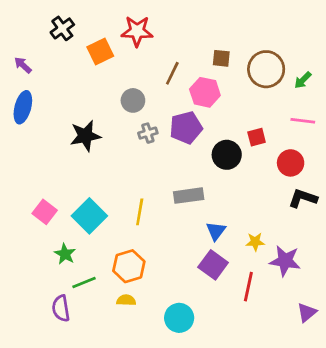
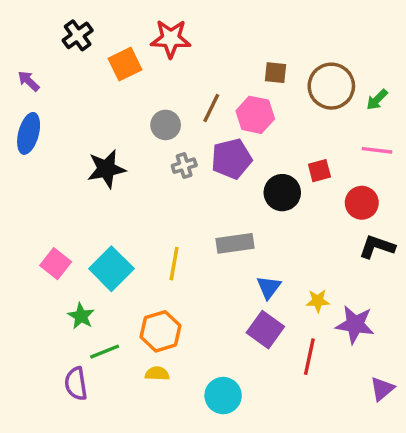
brown line: (172, 73) -> (211, 108), moved

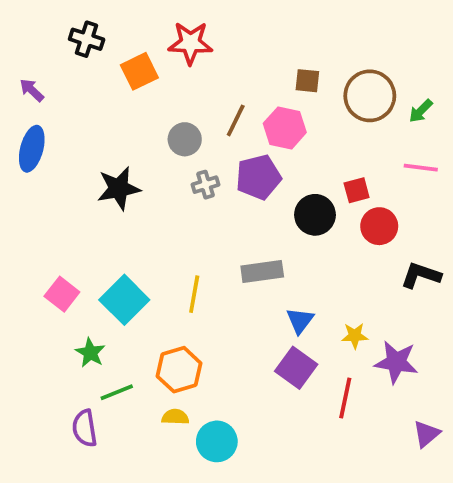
black cross: (78, 35) -> (87, 39), turned -36
red circle: (362, 203) -> (379, 226), moved
cyan circle: (223, 396) -> (217, 441), moved

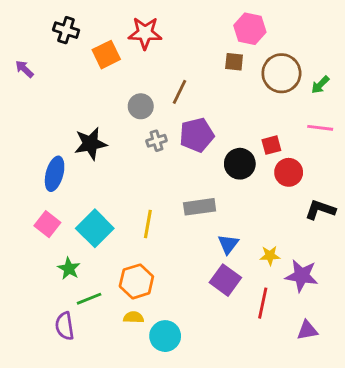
pink hexagon: (285, 128) -> (250, 29), moved
blue ellipse: (32, 149) -> (55, 174), moved
purple triangle: (426, 434) -> (307, 330), moved, turned 30

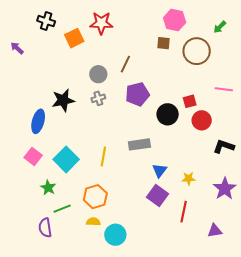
green arrow: (320, 85) -> (220, 27), moved
gray cross: (157, 141) -> (98, 98), moved
purple star: (302, 276) -> (225, 189), moved, turned 30

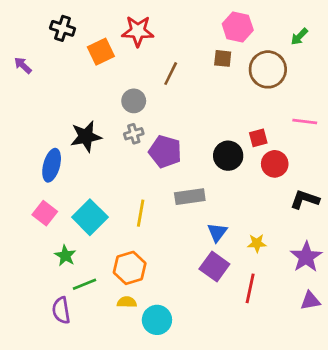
brown line: (125, 64) -> (171, 74), moved
purple pentagon: (137, 94) -> (165, 152), moved, turned 30
purple triangle: (215, 231) -> (310, 301), moved

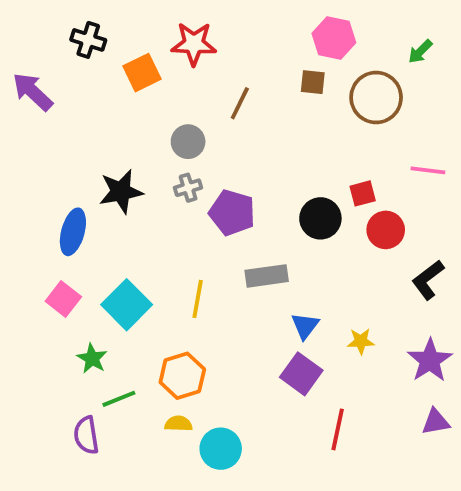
purple arrow: (23, 65) -> (33, 92), size x1.6
black L-shape: (305, 199) -> (428, 280), turned -56
red line: (250, 288) -> (338, 429), moved

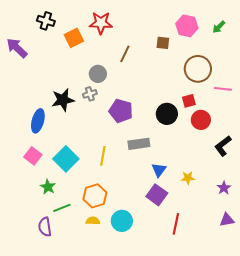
pink hexagon: (334, 38) -> (187, 26), moved
brown circle: (376, 97) -> (198, 69), moved
gray cross: (188, 188) -> (90, 94), moved
purple star: (430, 360) -> (224, 188), size x0.6
cyan circle: (221, 449) -> (122, 221), moved

